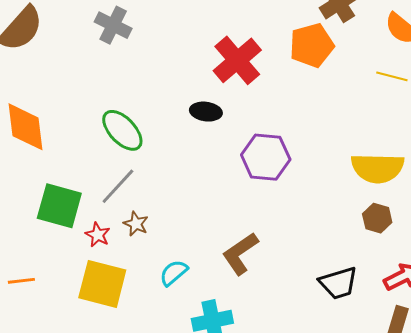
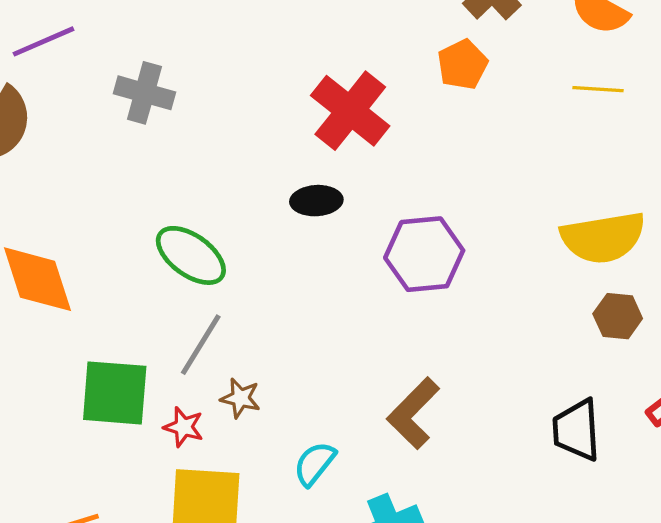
orange pentagon: (312, 45) -> (463, 65), size x0.7
black trapezoid: (338, 283) -> (577, 430), turned 114

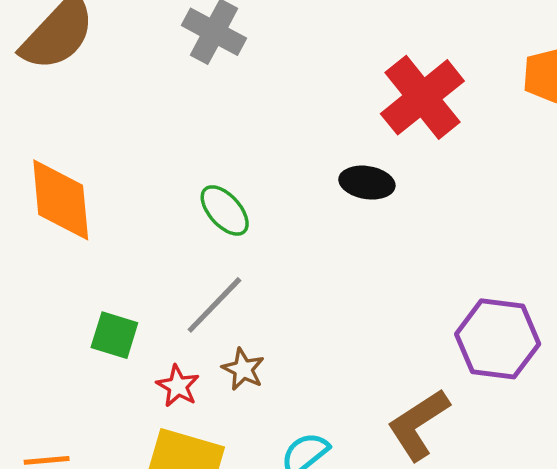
purple hexagon: (424, 254) -> (498, 339), moved
green ellipse: (191, 255) -> (225, 210), size x0.7
green square: (115, 393) -> (114, 335), size x0.6

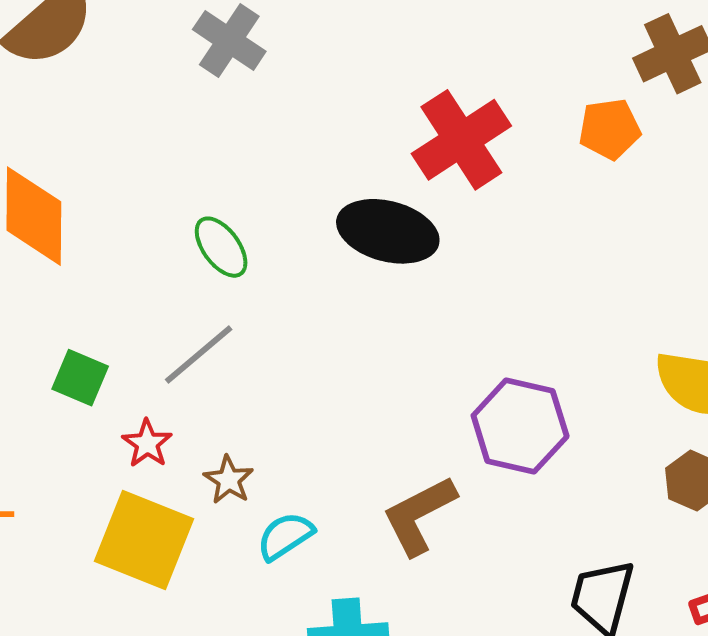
black ellipse: (367, 183) -> (388, 231), size x1.6
brown star: (243, 369) -> (229, 480), moved

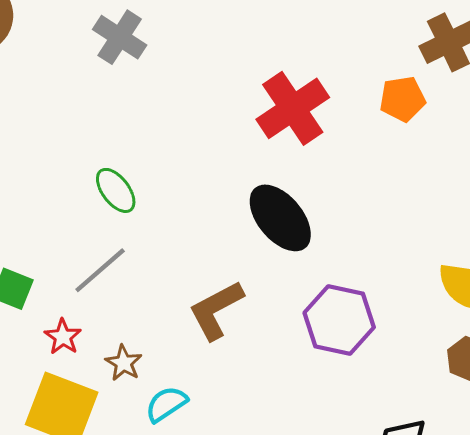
black ellipse: (388, 231) -> (280, 218), moved, turned 36
brown L-shape: (419, 515) -> (216, 310), moved

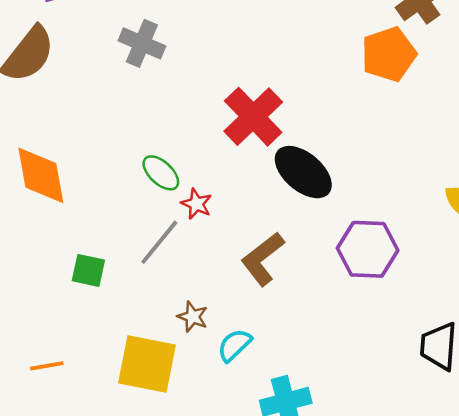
orange pentagon: (402, 99) -> (389, 54), size x1.4
red cross: (293, 108) -> (253, 117), moved
red star: (63, 337) -> (196, 204), moved

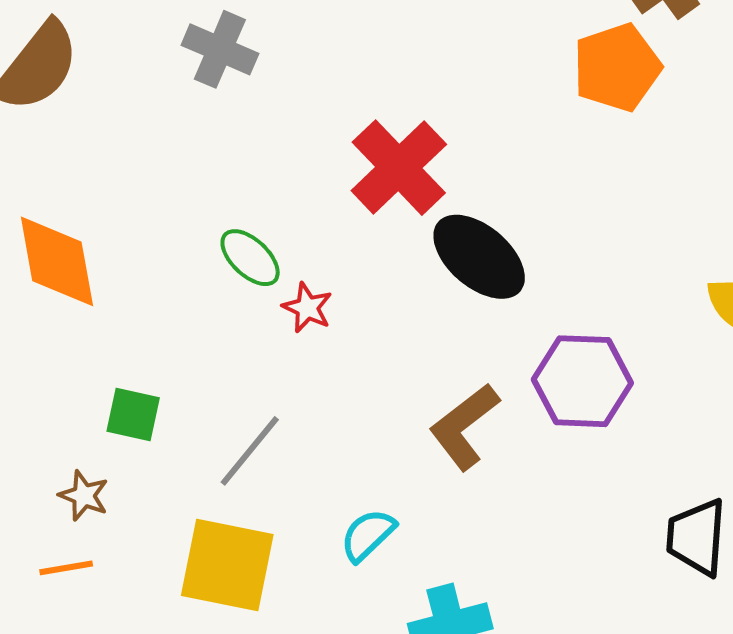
gray line: (159, 242) -> (250, 451), moved
brown L-shape: (263, 259) -> (464, 427), moved
brown star: (193, 317) -> (84, 496), moved

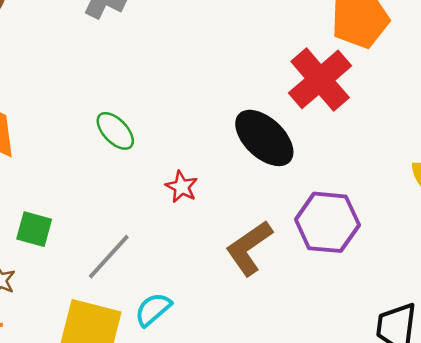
red cross: (399, 168) -> (320, 79), moved
red star: (307, 308) -> (182, 187), moved
cyan semicircle: (368, 535) -> (153, 309), moved

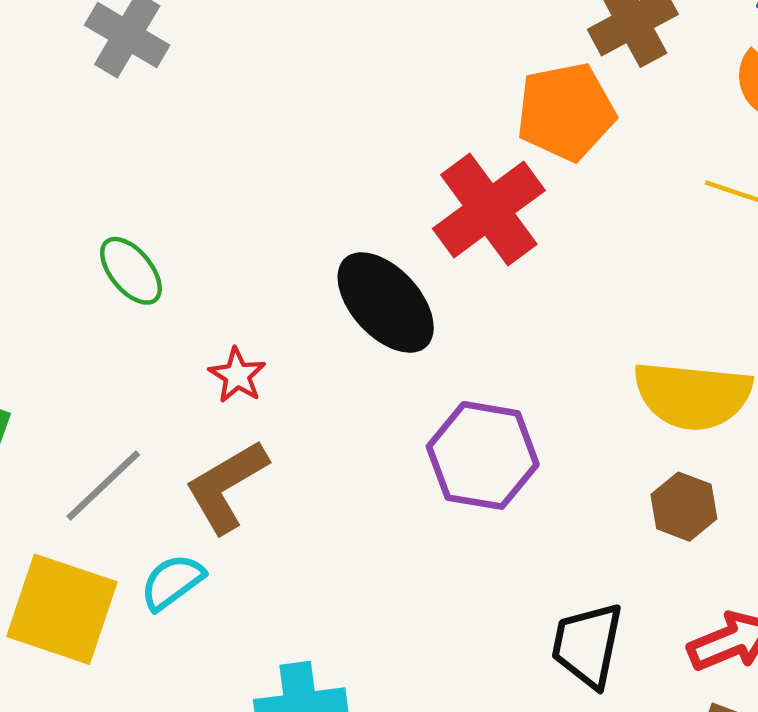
brown L-shape: (249, 248) -> (226, 486), moved

